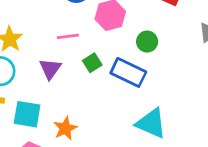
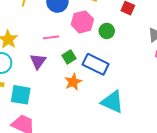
green circle: (147, 42) -> (107, 31), moved
orange star: (65, 128) -> (73, 82), moved

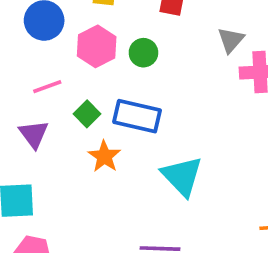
cyan triangle: (112, 102) -> (182, 176), turned 35

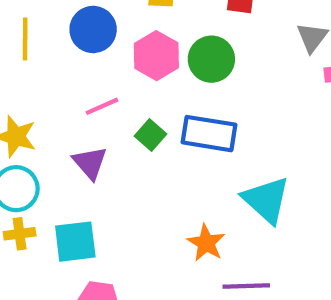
green circle: (143, 53) -> (211, 59), size x1.4
orange star: (104, 156) -> (206, 243), moved

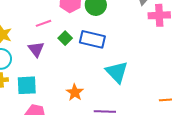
orange star: (206, 243) -> (75, 92), moved

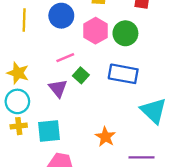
green square: (65, 38) -> (81, 75), moved

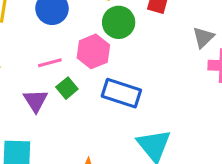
pink hexagon: (95, 31) -> (93, 51), moved
green circle: (125, 33) -> (119, 22), moved

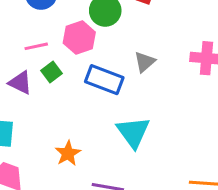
gray triangle: (203, 37) -> (145, 62), moved
purple triangle: (36, 101) -> (20, 83), turned -35

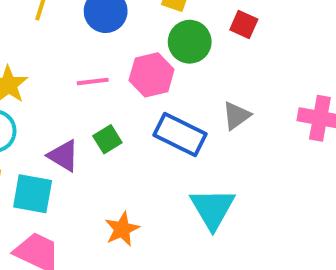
green square: (52, 72) -> (107, 139), moved
purple triangle: (20, 83) -> (63, 156), moved

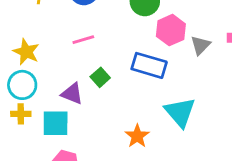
pink hexagon: (152, 75) -> (171, 30), moved
gray triangle: (236, 116) -> (200, 45), moved
orange star: (122, 229) -> (137, 136), moved

